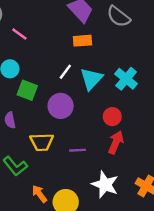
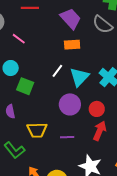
purple circle: (61, 106) -> (70, 104), moved

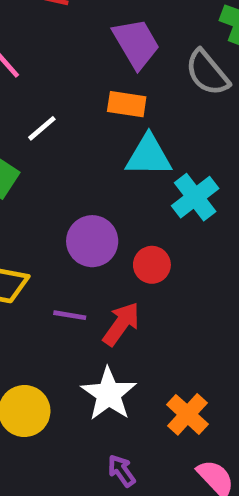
white line: (57, 71) -> (42, 128), moved
cyan triangle: (79, 77) -> (149, 156), moved, turned 35
red arrow: (100, 131) -> (121, 324), moved

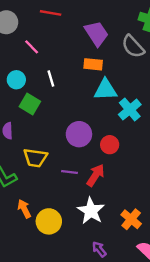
white line: (42, 128) -> (51, 78), turned -63

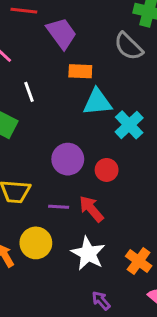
purple trapezoid: (96, 33) -> (62, 33), moved
red arrow: (96, 175) -> (91, 209), turned -70
yellow circle: (49, 221) -> (36, 243), moved

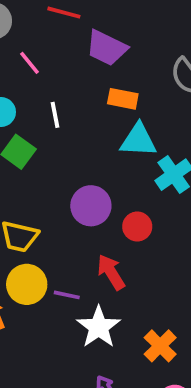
purple trapezoid: (62, 33) -> (107, 48), turned 144
purple line: (59, 207) -> (67, 295), moved
yellow circle: (36, 243) -> (27, 284), moved

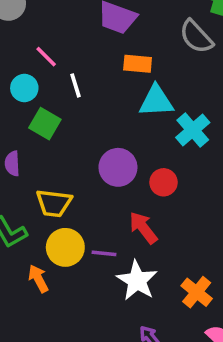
pink line: (29, 63) -> (46, 57), moved

